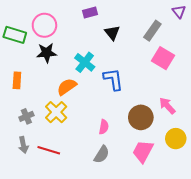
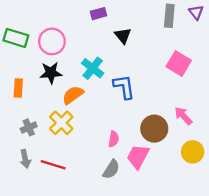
pink circle: (44, 25) -> (52, 41), moved
gray rectangle: (152, 31) -> (169, 16), moved, turned -30
black star: (47, 53) -> (51, 73), moved
pink trapezoid: (143, 151) -> (138, 157), moved

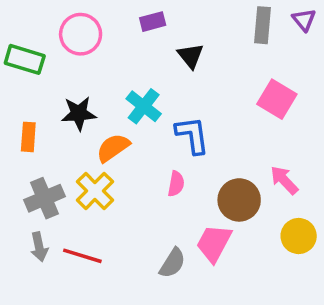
pink circle: (52, 41) -> (81, 34), moved
gray cross: (29, 127) -> (45, 198), size x1.5
pink semicircle: (114, 139) -> (176, 184), moved

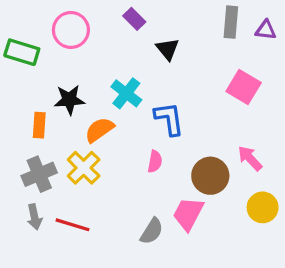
purple triangle: (304, 20) -> (266, 30), moved, turned -45
purple rectangle: (153, 22) -> (134, 19), turned 60
orange rectangle: (28, 137) -> (39, 125), moved

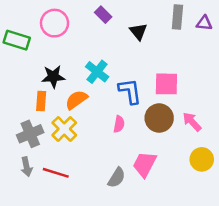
black triangle: (168, 49) -> (138, 32), moved
pink square: (244, 87) -> (166, 84), moved, turned -30
orange rectangle: (39, 125) -> (41, 101), moved
brown circle: (210, 176) -> (159, 118), moved

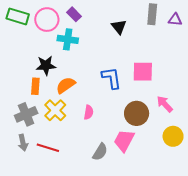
purple rectangle: (103, 15) -> (74, 14), moved
green rectangle: (17, 40) -> (18, 16), moved
cyan cross: (97, 72) -> (68, 39), moved, turned -30
brown circle: (159, 118) -> (137, 113), moved
pink semicircle: (119, 124) -> (89, 112), moved

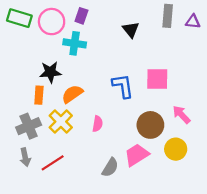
purple rectangle: (74, 14) -> (81, 16), turned 64
yellow circle: (173, 136) -> (176, 149), moved
pink trapezoid: (124, 140) -> (137, 155), turned 30
red line: (48, 148) -> (53, 163), turned -50

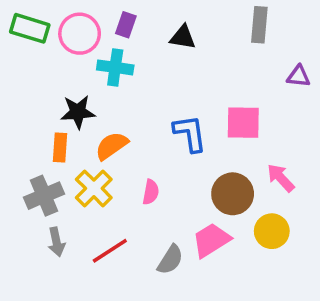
purple triangle: (193, 22) -> (298, 76), moved
black triangle: (131, 30) -> (183, 37), moved, turned -42
gray arrow: (25, 157) -> (56, 242), moved
red line: (53, 163) -> (110, 251), moved

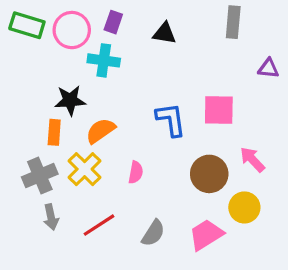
pink trapezoid: (211, 240) -> (206, 235), moved

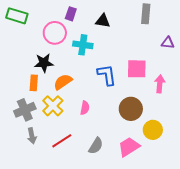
pink circle: (72, 30) -> (55, 33), moved
cyan cross: (104, 60) -> (83, 45), moved
pink arrow: (252, 160) -> (160, 84), moved, turned 48

